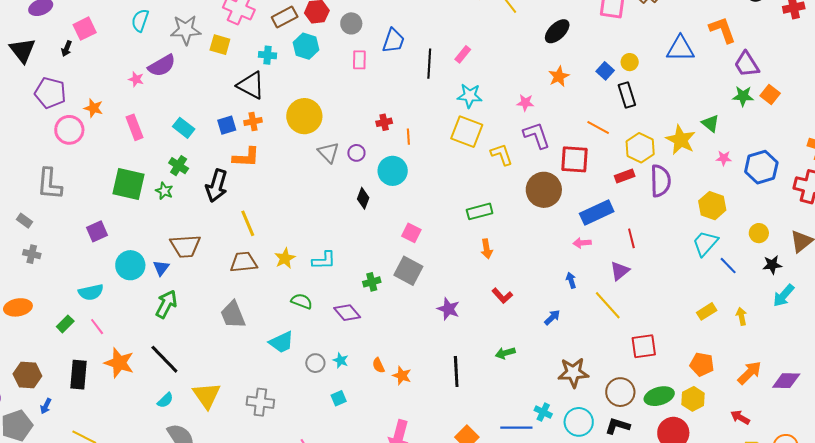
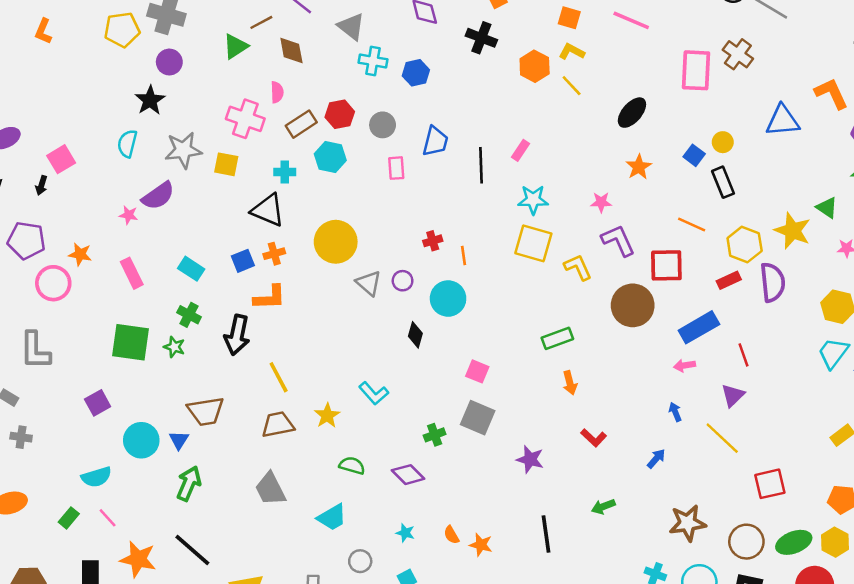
cyan L-shape: (324, 260) -> (374, 393), moved, turned 55
gray circle: (315, 363) -> (360, 561), moved

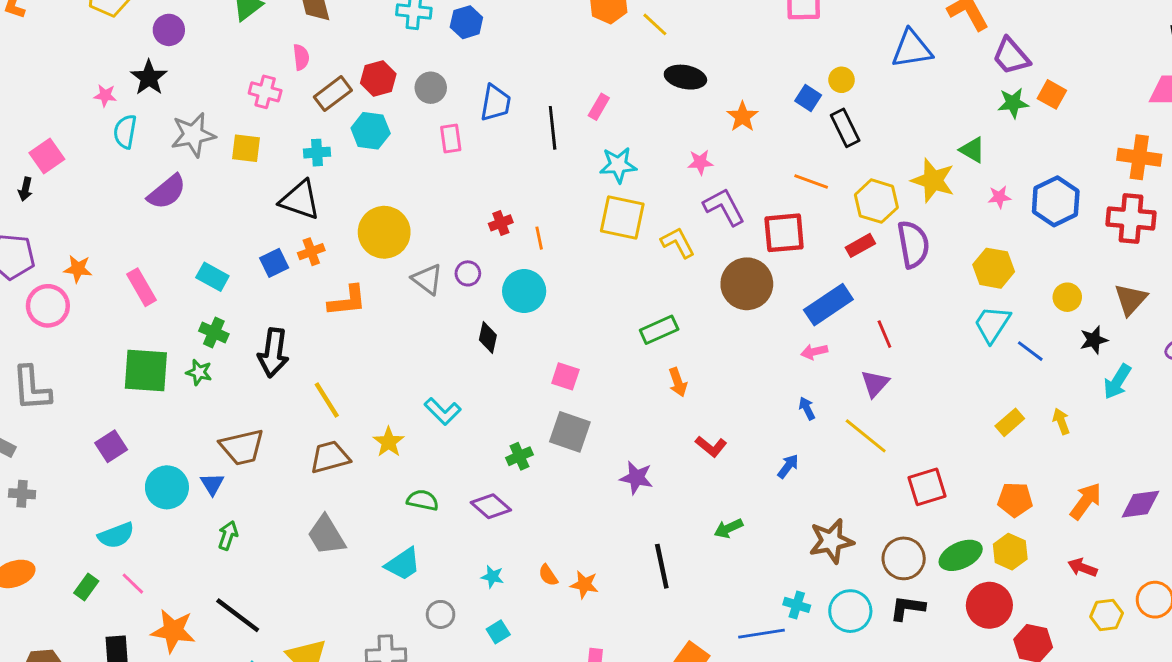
black ellipse: (632, 113) -> (685, 77), moved, turned 64
pink cross: (245, 119) -> (265, 92), size x0.7
pink star: (129, 215) -> (105, 95), moved
orange L-shape: (270, 297) -> (347, 301), moved
green arrow: (189, 483) -> (228, 535), size x0.7

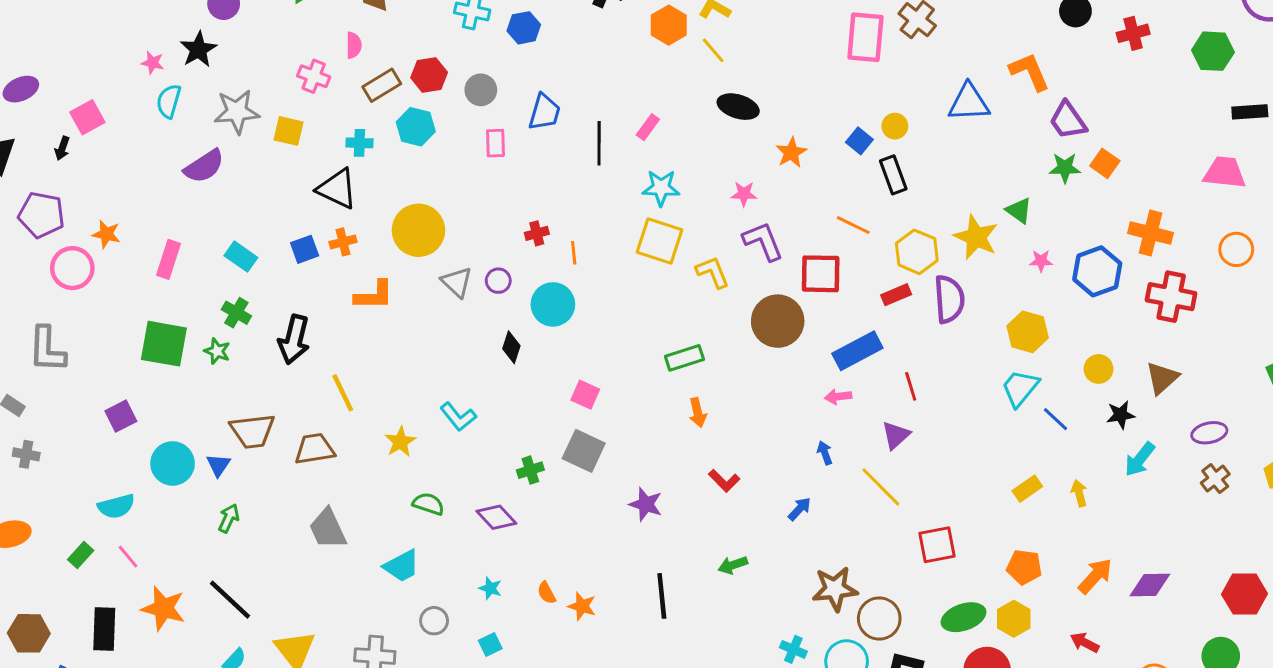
orange cross: (1139, 157) -> (1151, 233), moved
pink rectangle: (141, 287) -> (168, 259), turned 42
brown trapezoid: (330, 457) -> (315, 449), moved
brown circle: (904, 558) -> (879, 619), moved

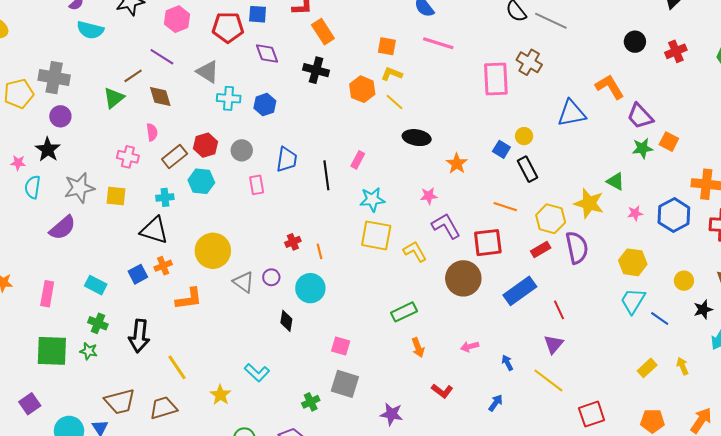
pink arrow: (838, 397) -> (470, 347), moved

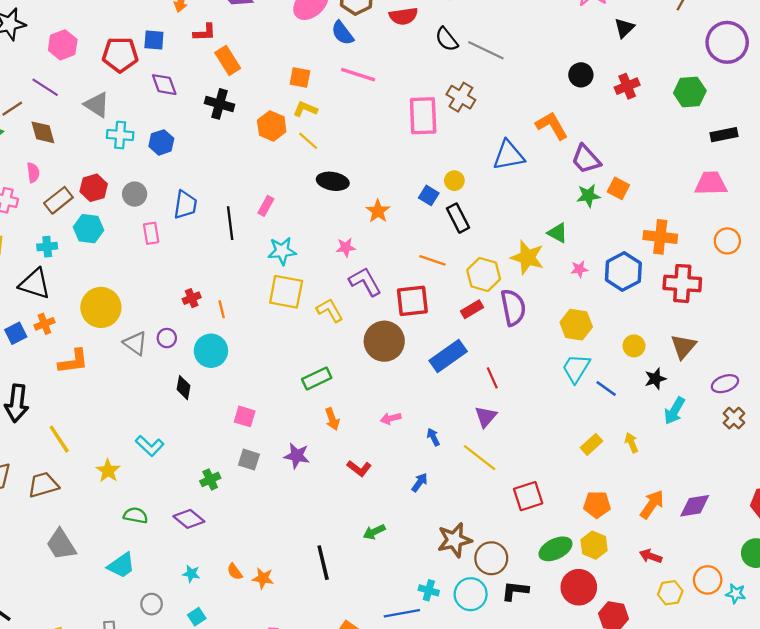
gray square: (345, 384) -> (249, 460), size x0.7
purple star: (392, 414) -> (297, 456), moved

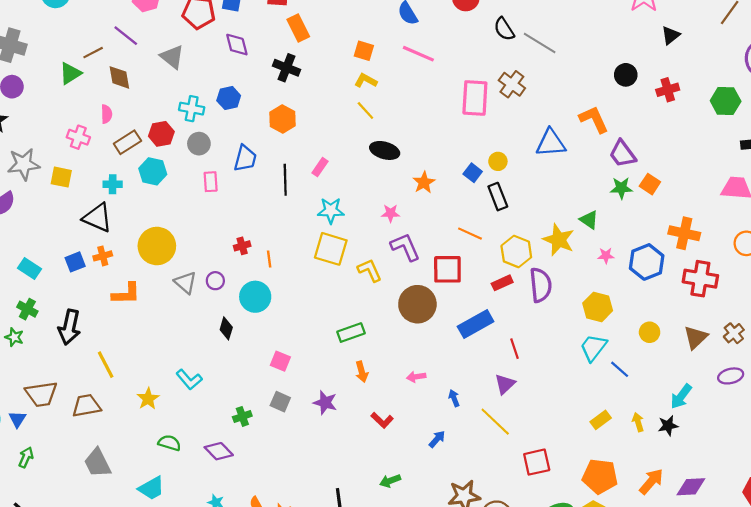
orange hexagon: (272, 126) -> (283, 119), moved
cyan cross: (120, 135) -> (192, 109), moved
black star: (655, 379) -> (668, 426), moved
brown cross: (734, 418) -> (734, 333), moved
orange pentagon: (597, 505) -> (600, 476), size x1.4

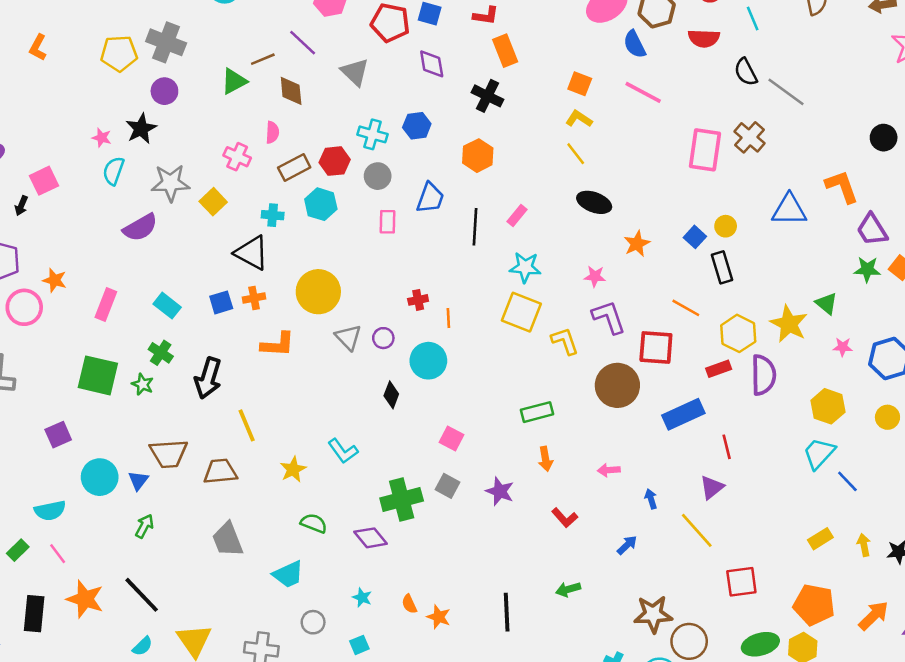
yellow square: (61, 177) -> (213, 202), turned 30
yellow circle: (650, 332) -> (887, 417), moved
green cross: (242, 416) -> (402, 499), size x1.8

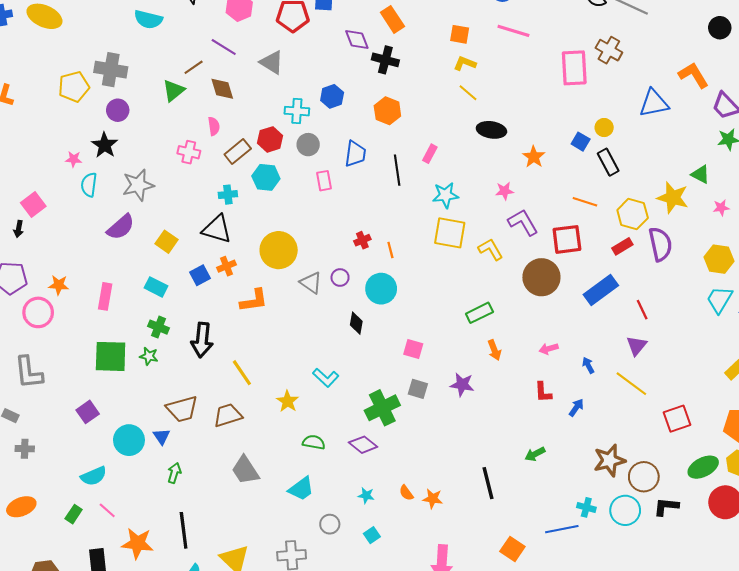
purple diamond: (432, 64) -> (357, 39), moved
yellow square: (213, 202) -> (166, 242), moved
red L-shape: (565, 518) -> (543, 392), moved, turned 50
black line: (142, 595) -> (184, 530), turned 48

